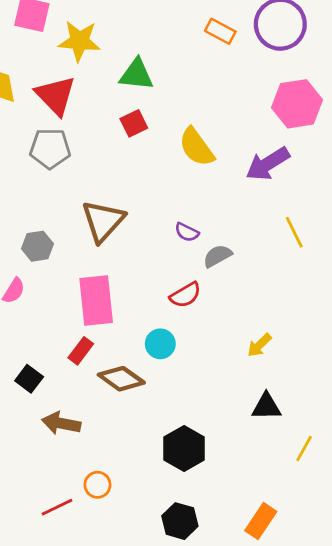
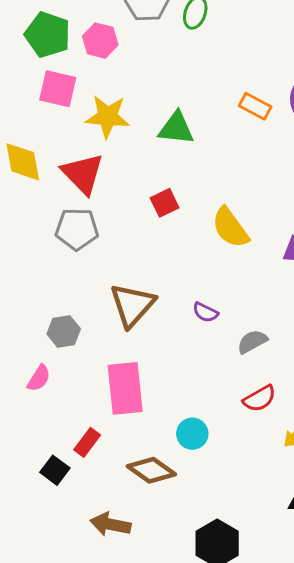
green triangle: (137, 75) -> (176, 128), moved
purple semicircle: (187, 232) -> (205, 312), moved
red semicircle: (185, 295) -> (260, 399), moved
red rectangle: (81, 351) -> (87, 442), moved
brown arrow: (61, 423) -> (110, 524), moved

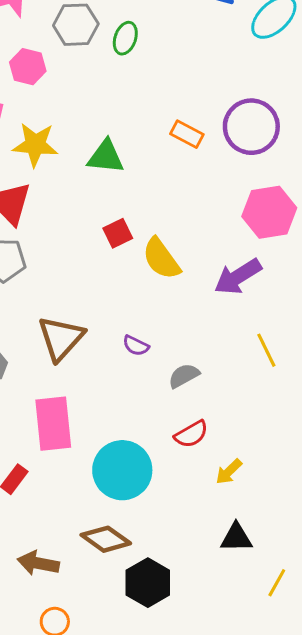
red square: (165, 203) -> (118, 233), moved
cyan circle: (192, 434) -> (122, 470), size x1.8
brown diamond: (151, 470) -> (106, 539), moved

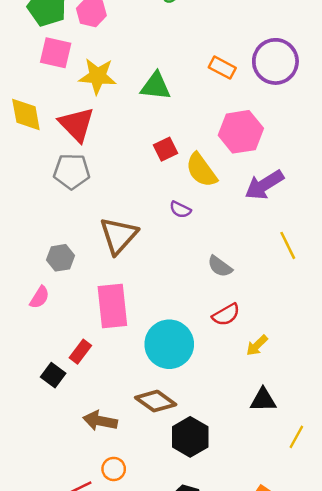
pink hexagon: (269, 212) -> (241, 132), moved
purple semicircle: (136, 346) -> (180, 210), moved
gray semicircle: (184, 376) -> (220, 266), turned -115

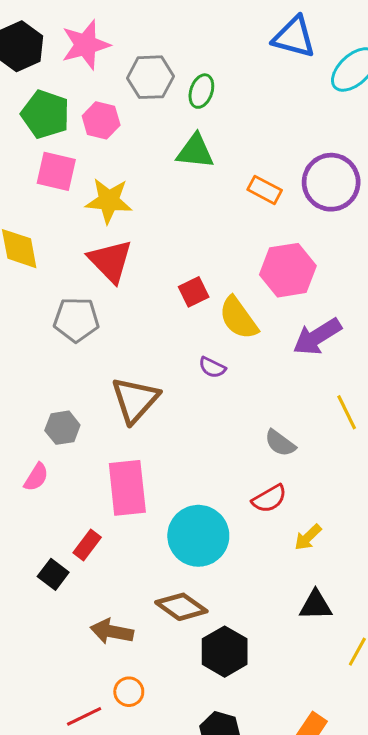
green triangle: (156, 86) -> (195, 151), moved
red triangle: (77, 124) -> (110, 261), moved
gray semicircle: (220, 266) -> (280, 443), moved

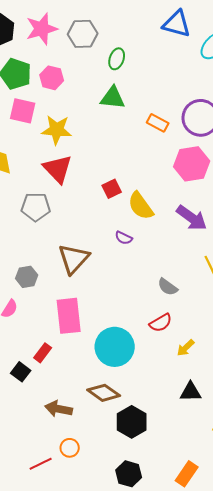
gray hexagon: (150, 77) -> (83, 34), moved
pink hexagon: (288, 270) -> (192, 164), moved
purple arrow: (317, 337) -> (192, 218), turned -112

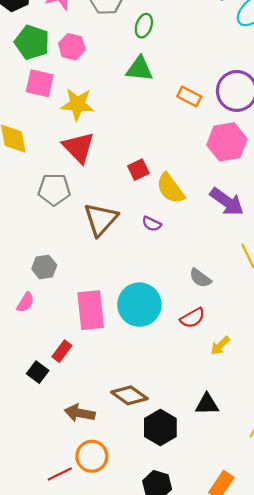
brown triangle: (74, 259) -> (101, 219), moved
cyan circle: (115, 347) -> (139, 305), moved
black triangle: (191, 392) -> (207, 404), moved
orange circle: (70, 448) -> (92, 456), size x1.5

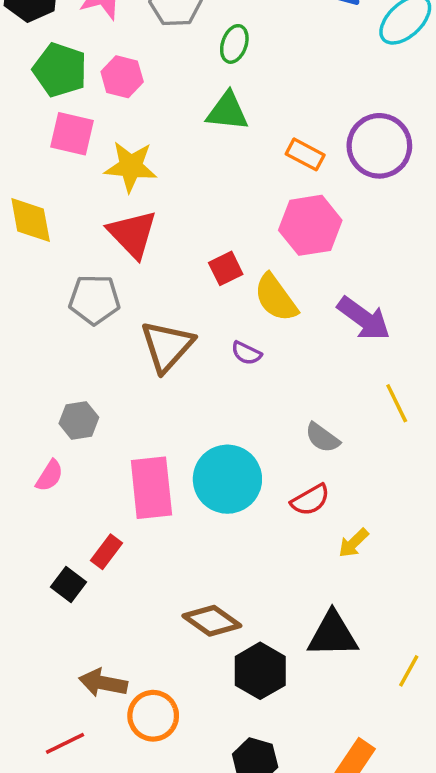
pink hexagon: (227, 142) -> (310, 225), moved
black triangle: (207, 404) -> (333, 635), size x1.4
brown arrow: (80, 413) -> (103, 683), moved
red line: (60, 474) -> (65, 743), moved

